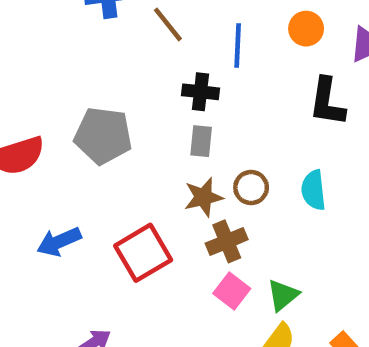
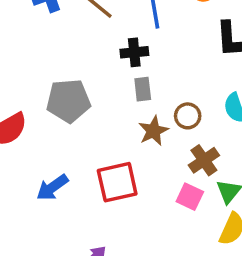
brown cross: (227, 241) -> (204, 160), moved
red square: (143, 253) -> (117, 182), turned 30

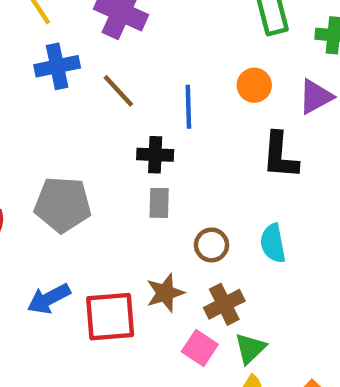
brown star: (153, 131) -> (165, 293), moved
blue arrow: (52, 187) -> (49, 299), moved

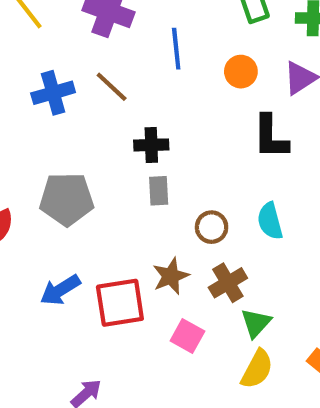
blue cross: (57, 66) -> (53, 93), moved
blue line: (188, 107) -> (176, 49), moved
pink square: (200, 348) -> (187, 336), moved

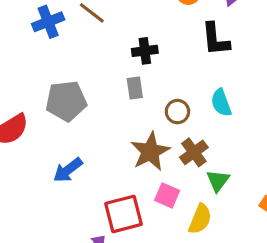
black cross: (151, 145) -> (145, 51), moved
brown star: (171, 276) -> (150, 152), size x1.4
red square: (120, 303) -> (123, 214), moved
yellow semicircle: (257, 369) -> (200, 219), moved

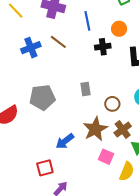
black cross: (145, 51) -> (103, 47), moved
blue arrow: (68, 170) -> (65, 141), moved
red square: (123, 214) -> (45, 168), moved, size x0.7

